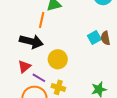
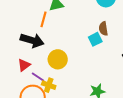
brown semicircle: (105, 38) -> (103, 29), moved
yellow cross: (58, 87) -> (49, 85), moved

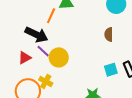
cyan square: (95, 39) -> (111, 70), moved
purple line: (38, 77) -> (43, 51), moved

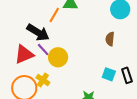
red triangle: (25, 58) -> (24, 54), size x1.5
cyan square: (111, 70) -> (109, 74), turned 32

